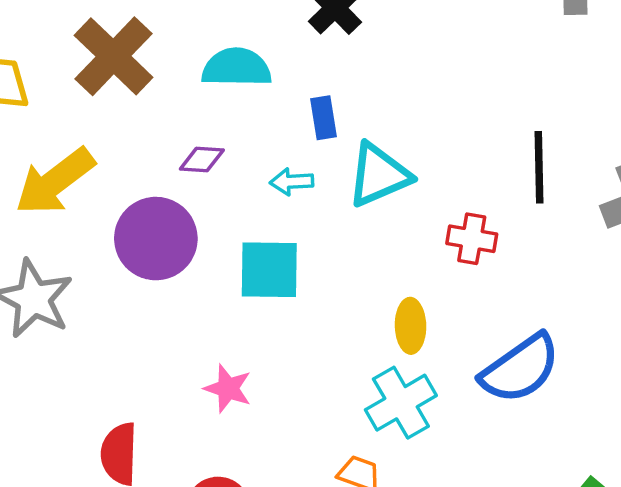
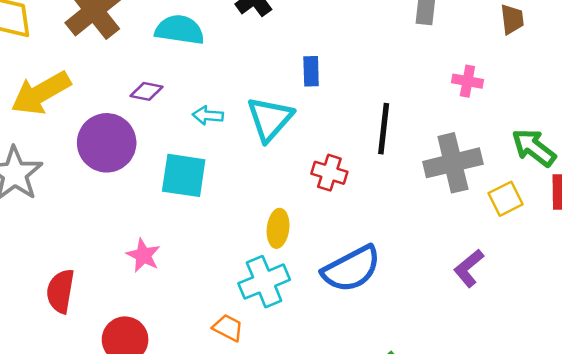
blue rectangle: (324, 118) -> (311, 71), moved
cyan triangle: (379, 175) -> (270, 119), turned -33

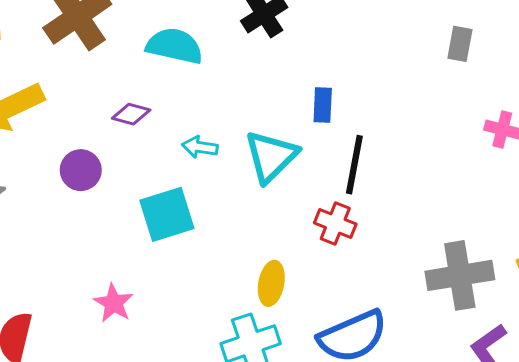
black line: (384, 129) -> (354, 165), moved
purple circle: (107, 143) -> (81, 170), size x0.6
gray cross: (453, 163) -> (460, 275), moved
cyan square: (184, 175) -> (167, 214), turned -30

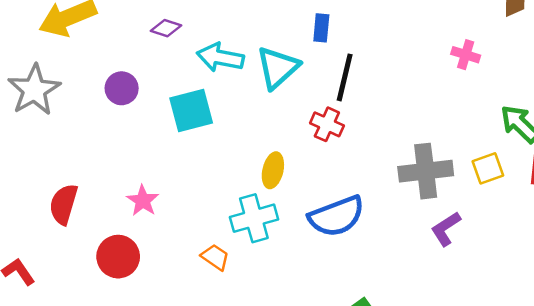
cyan arrow: (200, 147) -> (220, 57), size x1.6
purple circle: (81, 170) -> (122, 88), moved
pink star: (114, 303) -> (143, 201), moved

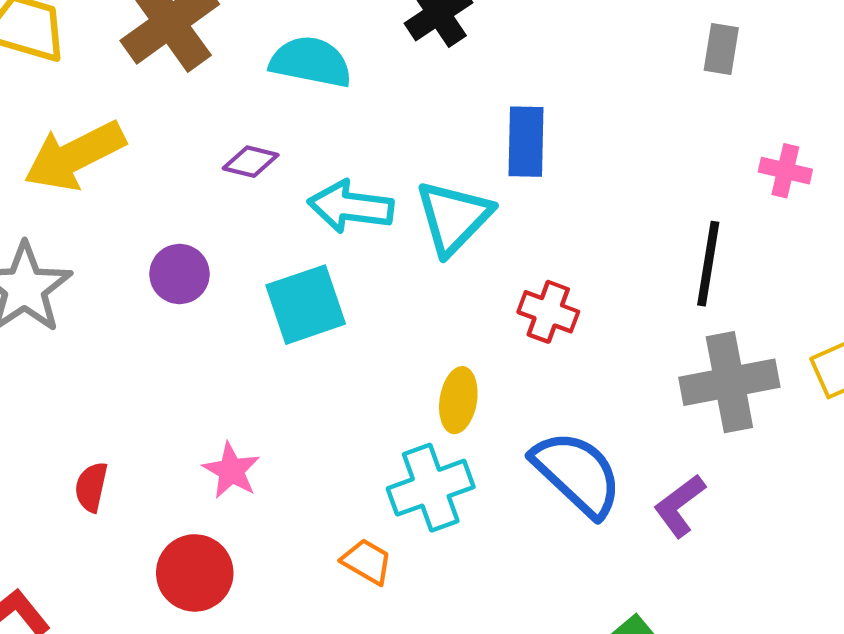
blue rectangle: (321, 28) -> (526, 142), size x1.4
black line: (345, 77) -> (708, 264), moved
red semicircle: (64, 204) -> (91, 487), size x0.7
blue semicircle: (337, 216) -> (577, 474), turned -112
purple L-shape: (446, 229) -> (680, 506), moved

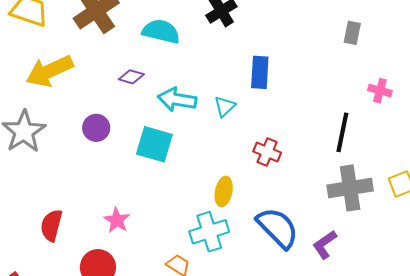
cyan triangle: (454, 217) -> (225, 106), size x0.6
cyan square: (306, 305) -> (154, 144), turned 33
red semicircle: (91, 487) -> (51, 225), size x1.4

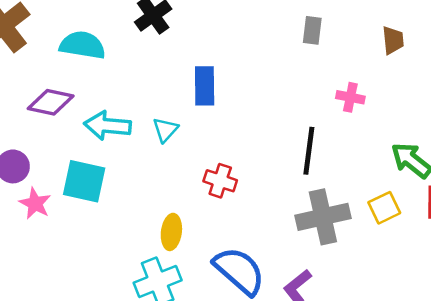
purple diamond: (131, 77) -> (51, 102), size x1.5
pink star: (117, 220) -> (35, 204), moved

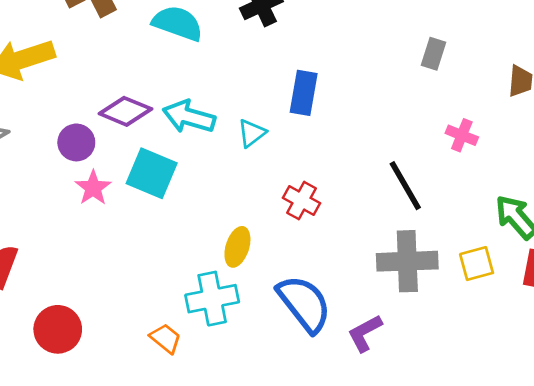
purple diamond: (51, 102) -> (125, 111), moved
black line: (309, 151) -> (405, 186), turned -48

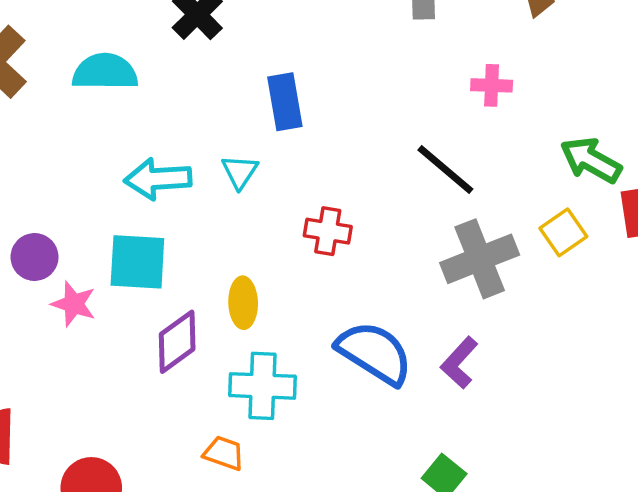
purple diamond: (125, 111) -> (177, 342), moved, turned -39
yellow ellipse: (237, 247) -> (243, 303), moved
cyan cross: (212, 299) -> (263, 386), turned 33

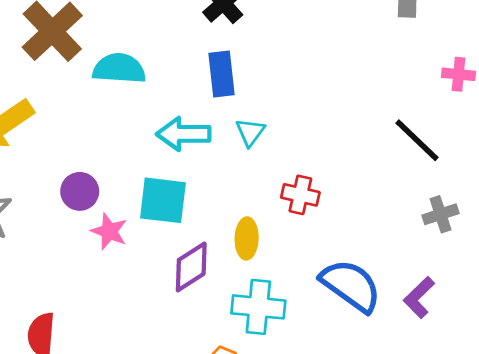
cyan semicircle: (105, 72) -> (119, 69), moved
blue rectangle: (285, 102) -> (221, 74), moved
red cross: (328, 231) -> (300, 195), moved
gray cross: (480, 259) -> (440, 214), size x0.6

